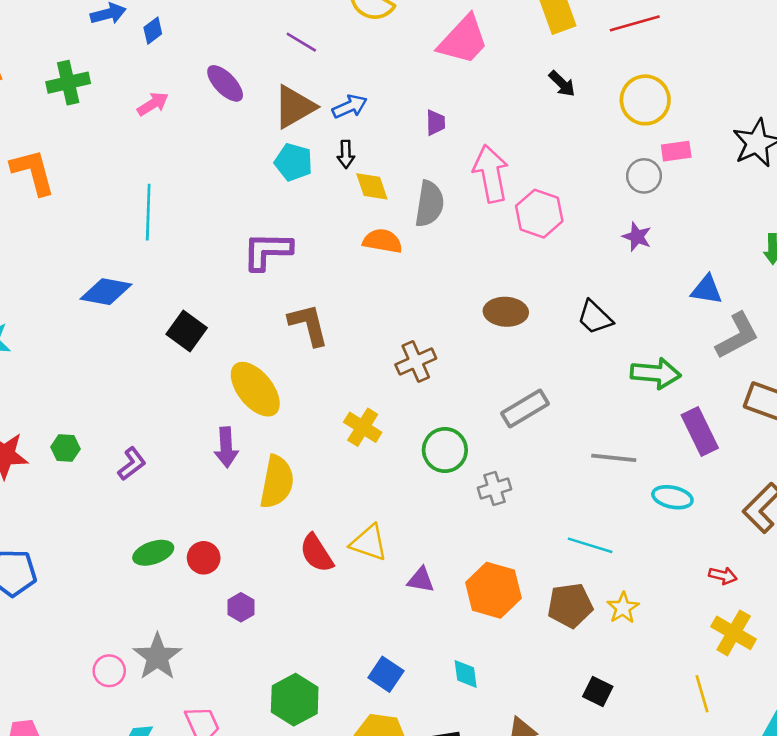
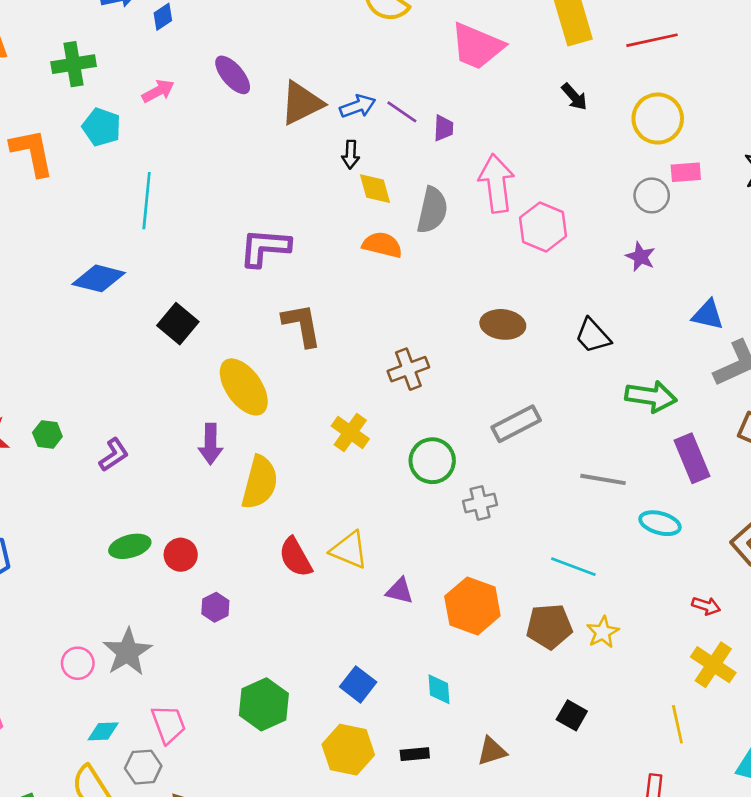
pink trapezoid: (463, 40) -> (477, 46), turned 66
purple line: (301, 42) -> (402, 112), moved
cyan pentagon: (293, 162) -> (102, 127), moved

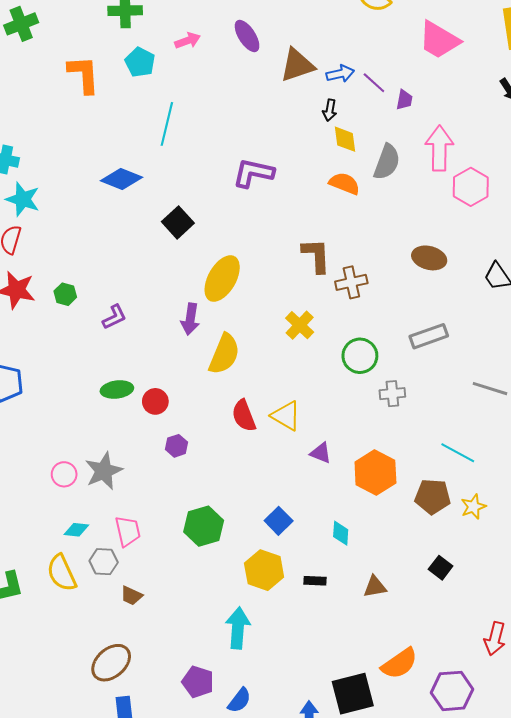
brown L-shape: (302, 325) -> (316, 255), moved
yellow ellipse: (244, 387) -> (222, 279), turned 57

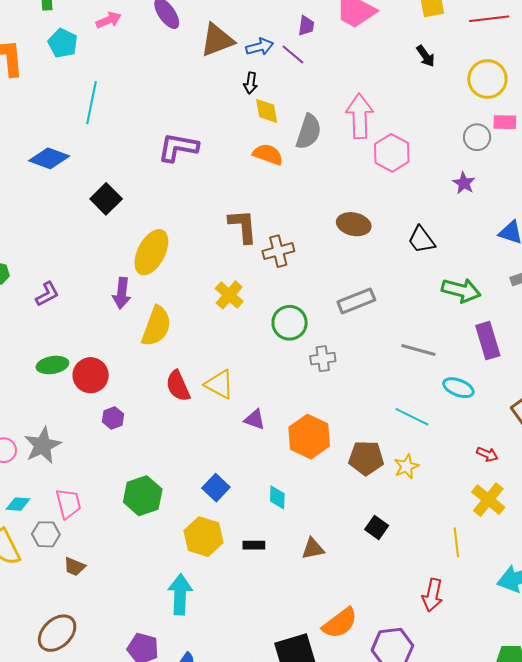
purple trapezoid: (404, 100) -> (306, 26), moved
red circle: (155, 401) -> (91, 375), size x1.4
cyan line: (458, 453) -> (412, 417), moved

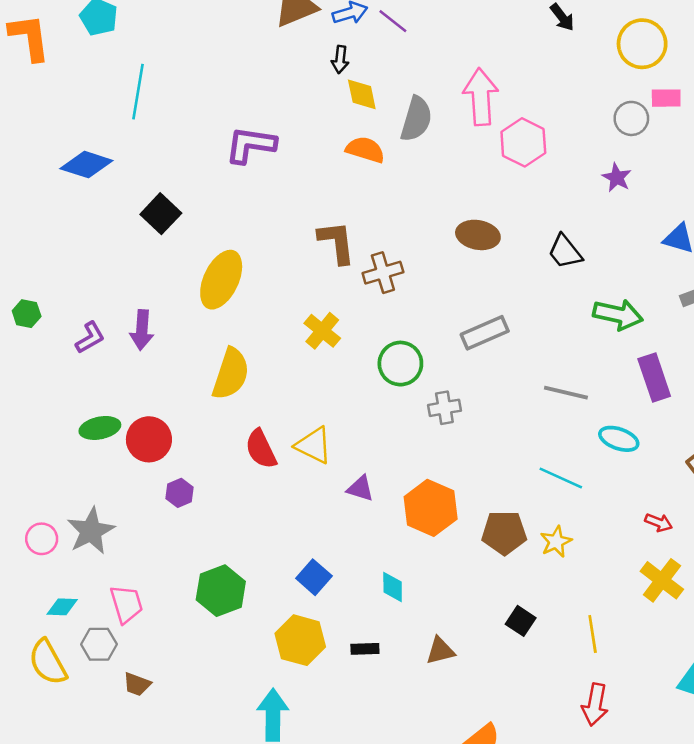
purple arrow: (122, 293) -> (142, 330), moved
yellow line: (456, 542) -> (593, 634), moved

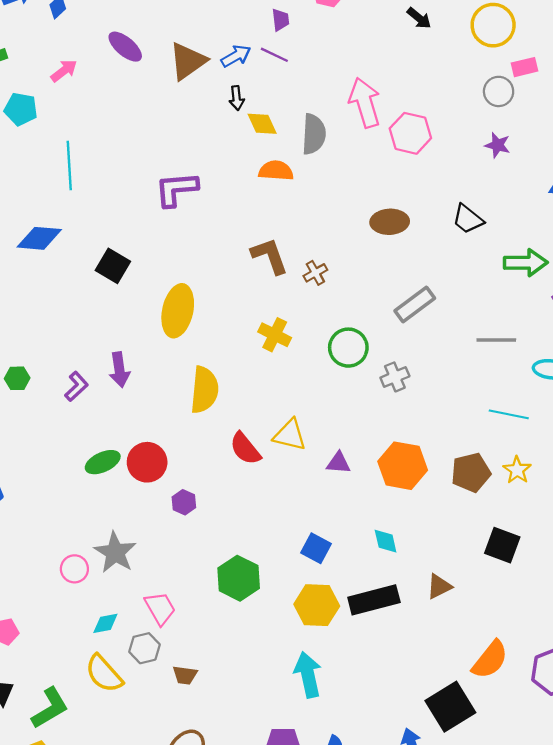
brown cross: (383, 273) -> (315, 273), size x0.7
black square: (521, 621) -> (502, 545), size x1.4
black rectangle: (365, 649) -> (374, 600), size x2.0

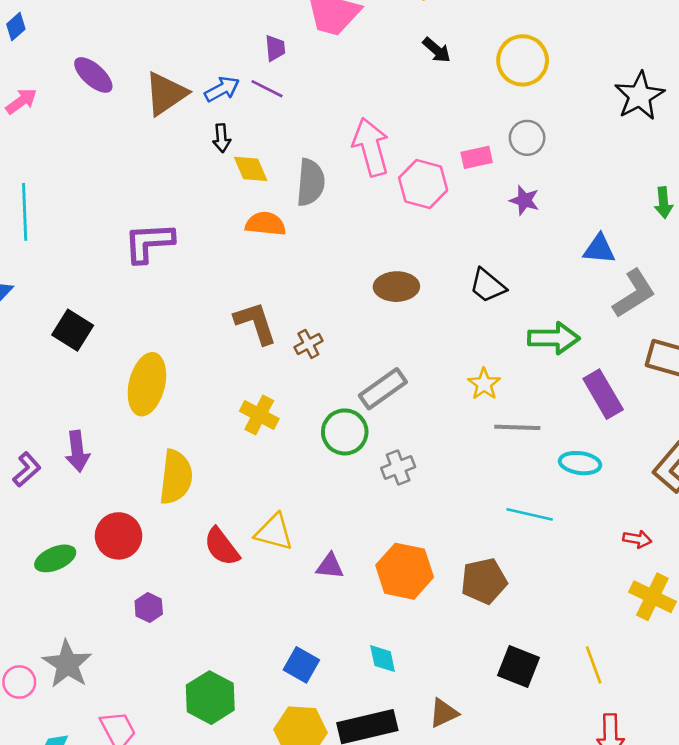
pink rectangle: (524, 67) -> (477, 157), moved
gray rectangle: (415, 305) -> (383, 389), moved
red circle: (147, 462) -> (118, 536), moved
yellow star: (517, 470) -> (484, 384), moved

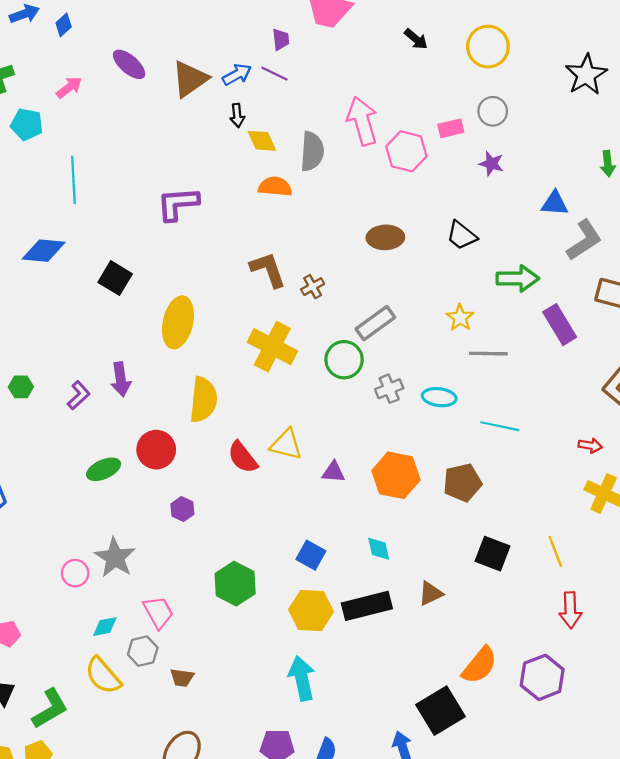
yellow cross: (259, 415) -> (272, 347), size x1.5
cyan ellipse: (580, 463) -> (439, 397), moved

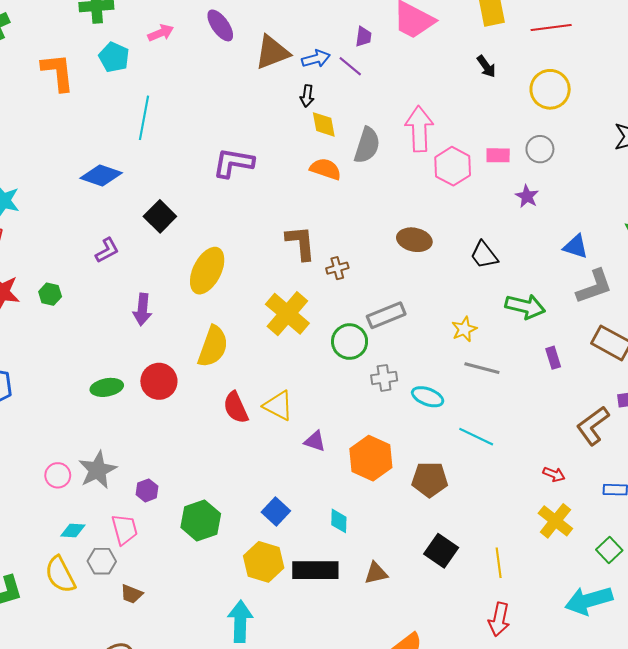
purple rectangle: (560, 325) -> (553, 358), size x0.6
purple L-shape: (79, 395) -> (107, 250), moved
purple hexagon: (182, 509) -> (147, 490), moved

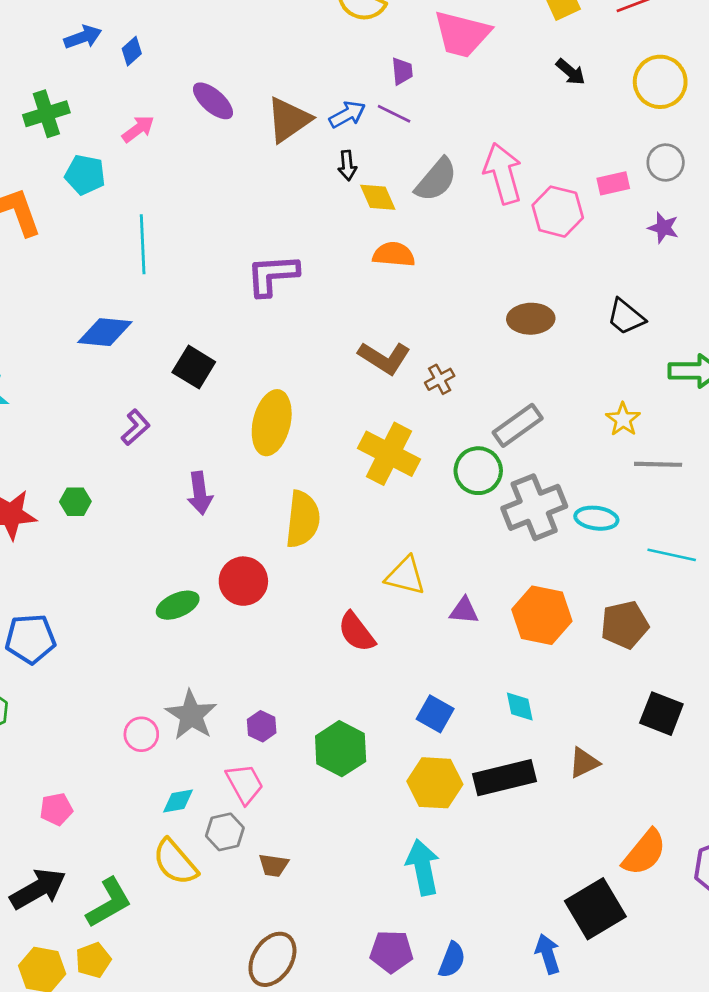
gray semicircle: (367, 145) -> (436, 180), moved, turned 36
brown L-shape: (301, 243) -> (384, 358), turned 141
gray cross: (384, 378) -> (534, 507), size x1.8
red semicircle: (236, 408) -> (357, 632), moved

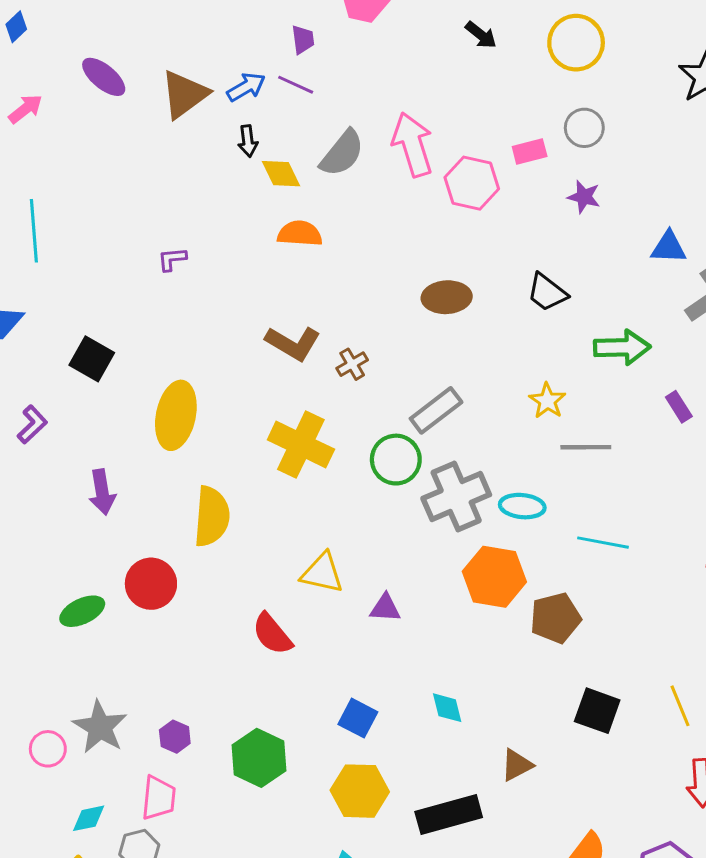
purple L-shape: (272, 275) -> (172, 259), size x0.5
orange hexagon: (542, 615) -> (494, 577), moved
black rectangle: (505, 778) -> (449, 814), moved
pink trapezoid: (245, 784) -> (159, 798), turned 36

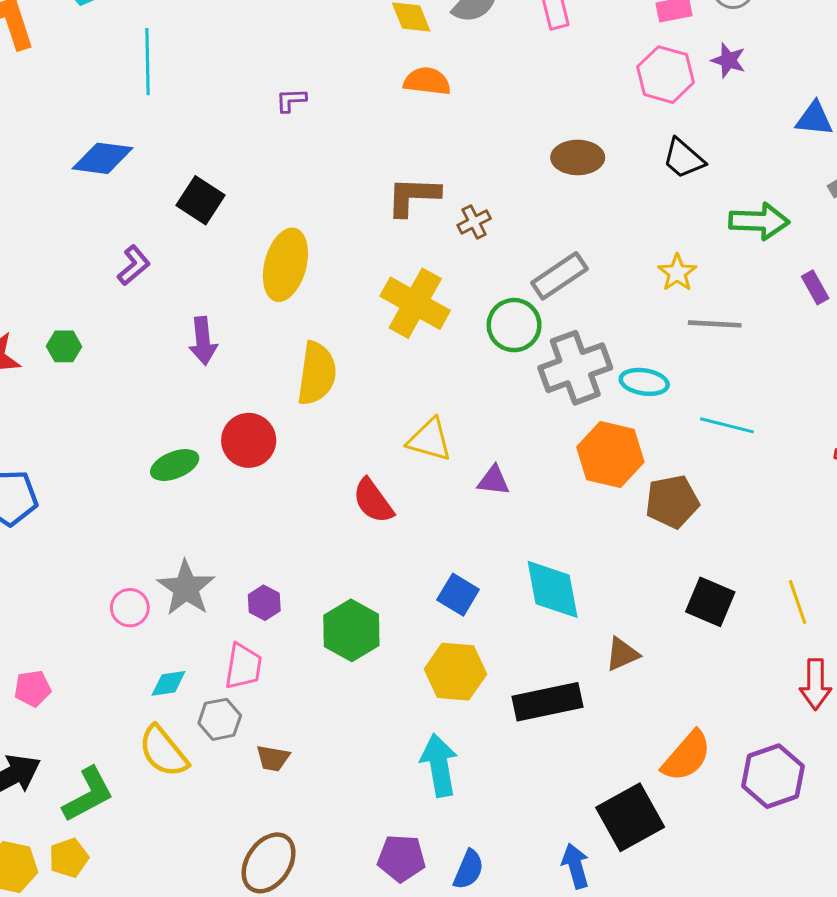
pink hexagon: (472, 183) -> (666, 75), moved
brown L-shape: (293, 343) -> (413, 196), turned 148
cyan diamond: (447, 708) -> (553, 589), size x1.8

